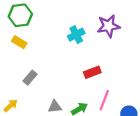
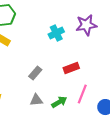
gray rectangle: (30, 78) -> (35, 73), moved

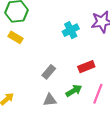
green arrow: (59, 102) -> (74, 91), moved

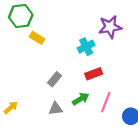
cyan cross: (71, 30) -> (86, 47), moved
yellow rectangle: (15, 37) -> (37, 38), moved

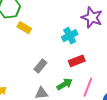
purple star: (110, 27) -> (92, 17), turned 30

